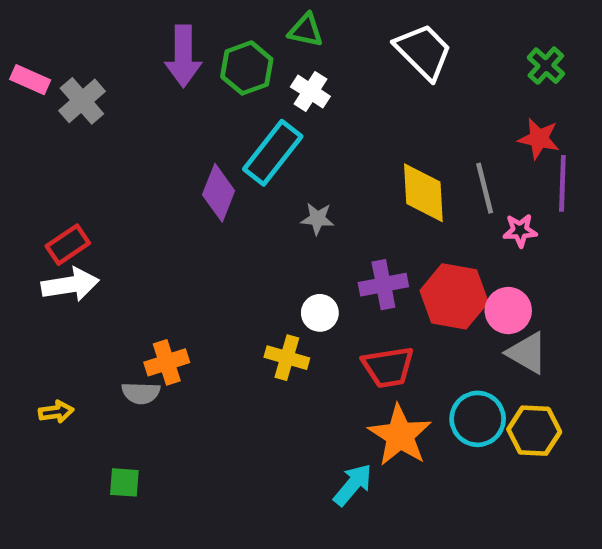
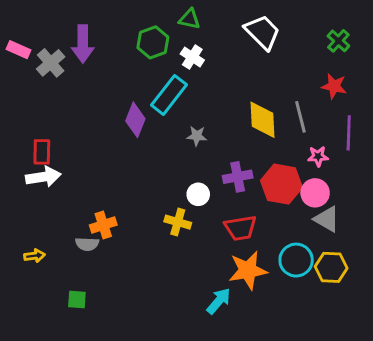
purple arrow: (183, 56) -> (83, 44), moved
purple line: (562, 183) -> (349, 133), moved
pink star: (520, 230) -> (318, 156), moved
red rectangle: (68, 245) -> (42, 152), turned -55
orange star: (400, 435) -> (248, 270), turned 30

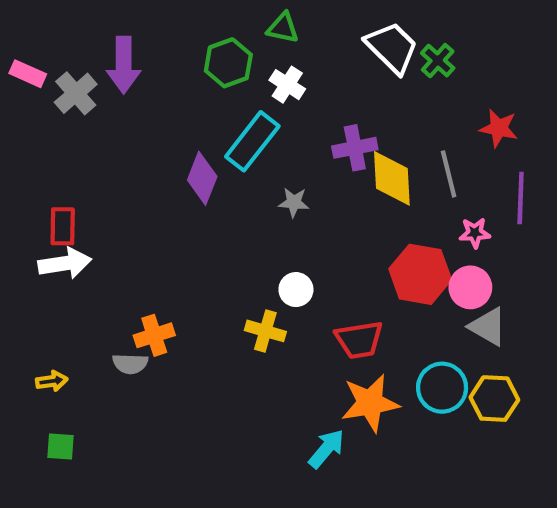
green cross: (338, 41) -> (438, 61), moved
purple cross: (238, 177) -> (355, 148), moved
green square: (77, 300) -> (60, 447), moved

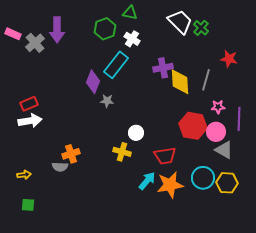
gray line: (449, 174) -> (206, 80), turned 30
purple line: (521, 198) -> (239, 119), moved
gray star: (294, 202) -> (107, 101), moved
red rectangle: (63, 226) -> (29, 104), turned 66
cyan arrow: (326, 449) -> (147, 181), moved

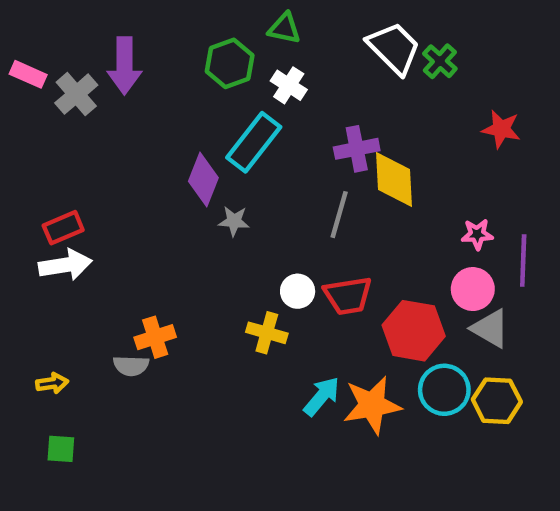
gray line: (206, 80) -> (339, 215), moved
red hexagon: (193, 126) -> (414, 331), moved
red trapezoid: (165, 156) -> (348, 296), moved

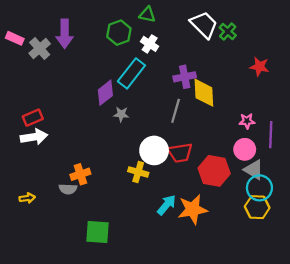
purple diamond: (203, 179) -> (105, 93), turned 30
white circle: (298, 291) -> (154, 150), size x1.6
cyan circle: (444, 390) -> (259, 188), moved
green square: (61, 449) -> (97, 232), moved, size x1.6

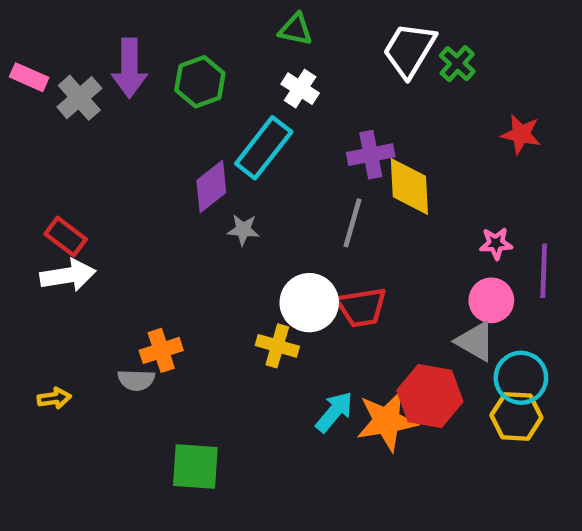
white trapezoid: (204, 25) -> (409, 50), turned -104
green hexagon: (119, 33) -> (200, 82), moved
red rectangle: (33, 118) -> (66, 237), turned 60
gray triangle: (254, 170) -> (475, 341), moved
red hexagon: (214, 171) -> (430, 396), moved

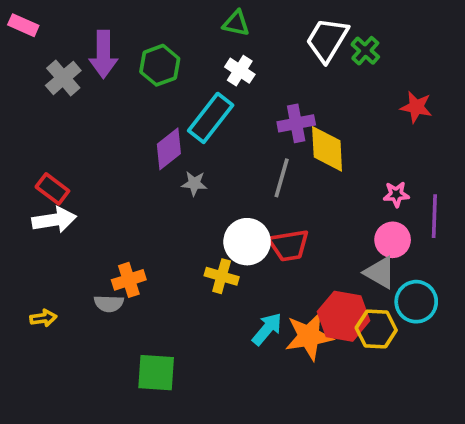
pink rectangle: (29, 77) -> (23, 25), moved
yellow hexagon: (516, 416) -> (376, 329), moved

